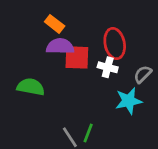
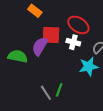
red ellipse: (115, 44) -> (78, 25), turned -45
purple semicircle: (60, 46) -> (40, 46), moved, turned -60

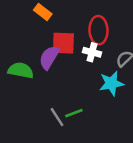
red ellipse: (78, 25) -> (98, 30), turned 55
green line: (59, 90) -> (74, 113), turned 48

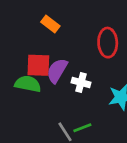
red square: (63, 43) -> (38, 65), moved
white cross: (92, 52) -> (81, 83), moved

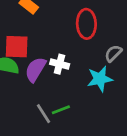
purple semicircle: (57, 71) -> (35, 69), moved

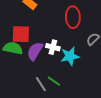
cyan star: (100, 79) -> (70, 56), moved
green line: (61, 110) -> (54, 81), turned 56

